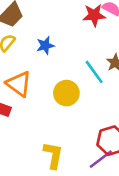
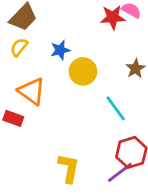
cyan line: (94, 72) -> (116, 108), moved
yellow circle: (66, 93) -> (83, 71), moved

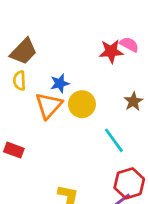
yellow semicircle: (19, 47) -> (19, 81), turned -42
orange triangle: (32, 91) -> (49, 106), moved, turned 36

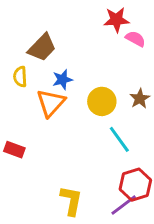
brown trapezoid: (24, 51) -> (42, 47), moved
red star: (111, 51) -> (116, 20), moved
yellow circle: (82, 104) -> (102, 101), moved

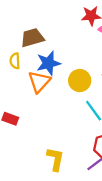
brown trapezoid: (42, 47) -> (32, 38), turned -150
blue star: (62, 80) -> (48, 63), size x1.5

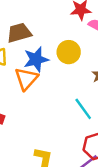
yellow circle: (80, 81) -> (69, 52), moved

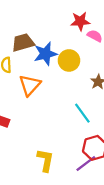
blue star: (36, 59) -> (45, 54), moved

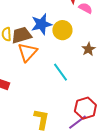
brown trapezoid: (23, 43) -> (21, 35), moved
cyan line: (82, 113) -> (60, 72), moved

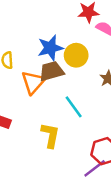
brown trapezoid: (21, 35) -> (52, 71), moved
yellow L-shape: (41, 119) -> (50, 135), moved

